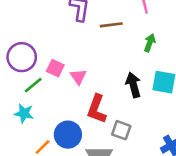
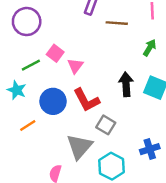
purple circle: (22, 57) -> (27, 22), moved
red L-shape: (97, 109) -> (86, 100), turned -60
blue circle: (68, 135) -> (53, 101), moved

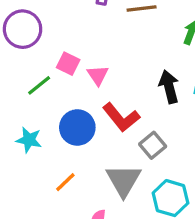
cyan star: (17, 90) -> (29, 140), moved
gray square: (106, 125) -> (153, 145), turned 30
orange line: (28, 126) -> (65, 182), moved

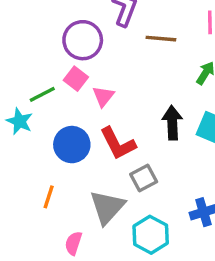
purple circle: (23, 29) -> (83, 40), moved
cyan star: (29, 140) -> (20, 121), moved
orange line: (65, 182) -> (49, 197), turned -40

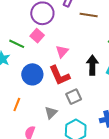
green line: (42, 94) -> (17, 44), turned 49
pink triangle: (103, 96) -> (62, 52), moved
gray triangle: (107, 207) -> (51, 113), size x0.6

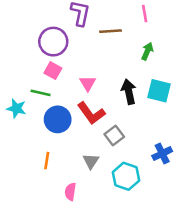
green line: (17, 44) -> (41, 93), moved

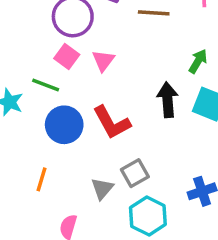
green arrow: (147, 51) -> (198, 61), moved
pink triangle: (88, 83) -> (103, 61), moved
gray square: (114, 136) -> (135, 173), moved

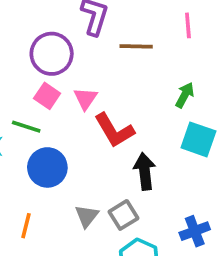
black arrow: (167, 100) -> (145, 171), moved
red L-shape: (112, 123) -> (114, 130), moved
gray triangle: (102, 189) -> (87, 216), moved

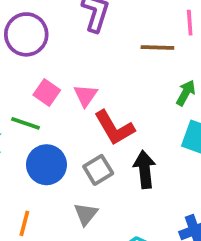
brown line: (136, 46) -> (157, 48), moved
purple circle: (52, 54) -> (26, 34), moved
gray square: (123, 215) -> (98, 170), moved

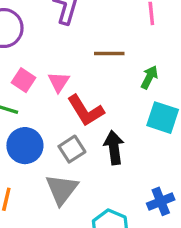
brown line: (157, 48) -> (109, 54), moved
gray triangle: (86, 214) -> (62, 189), size x1.5

